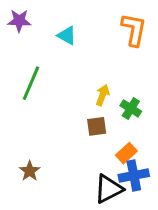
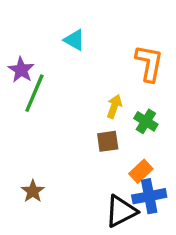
purple star: (19, 21) -> (21, 70), moved, turned 30
orange L-shape: (134, 30) -> (149, 63), moved

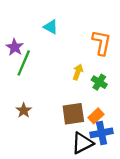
brown square: (108, 141) -> (73, 114), moved, size x1.5
brown star: (33, 191) -> (24, 110), moved

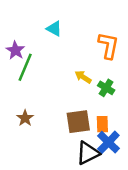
yellow arrow: (78, 72) -> (83, 77), turned -77
orange rectangle: (96, 116) -> (102, 124), turned -49
blue cross: (102, 133) -> (108, 142), turned -35

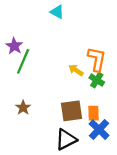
cyan triangle: (54, 29) -> (57, 12), moved
orange L-shape: (108, 46) -> (97, 59), moved
black triangle: (88, 153) -> (66, 139), moved

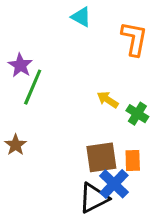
orange L-shape: (97, 59) -> (134, 39), moved
brown star: (23, 108) -> (16, 145), moved
blue cross: (99, 130) -> (114, 184), moved

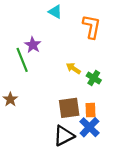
purple star: (20, 65) -> (33, 45), moved
green line: (33, 87) -> (22, 60), turned -45
blue cross: (114, 184) -> (89, 127), moved

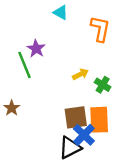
yellow arrow: (73, 68) -> (80, 74), turned 120
orange rectangle: (91, 110) -> (99, 120), size x1.6
blue cross: (89, 127) -> (84, 135), moved

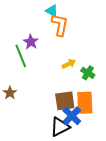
orange L-shape: (100, 29) -> (60, 25), moved

